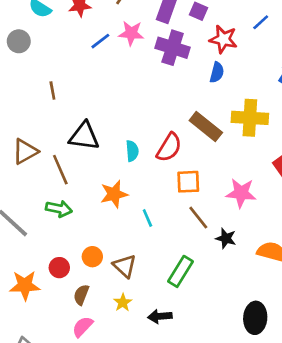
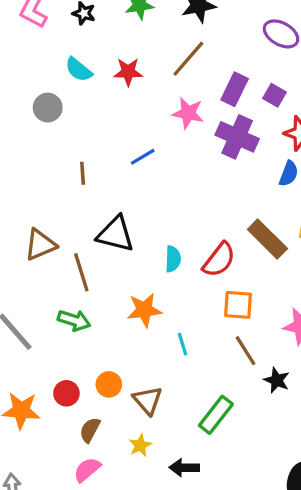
blue line: (100, 41) -> (143, 157), moved

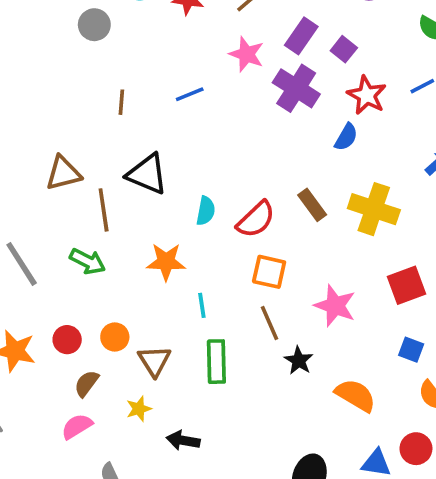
brown rectangle: (267, 239) -> (312, 205), size x0.7
green rectangle: (216, 415) -> (216, 362), moved, turned -48

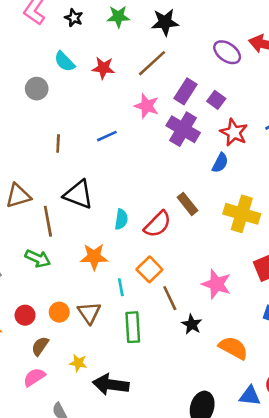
brown rectangle: (312, 205) -> (188, 204), moved
orange square: (269, 272) -> (149, 269), moved, turned 35
brown triangle: (154, 361) -> (89, 313), moved
yellow star: (139, 409) -> (78, 363), turned 30
black arrow: (183, 440) -> (111, 385), size x1.5

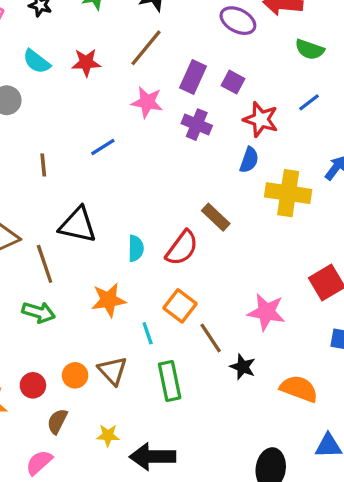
purple cross: (183, 129) -> (197, 125), size x0.7
yellow cross: (242, 214) -> (288, 193), moved
pink semicircle: (34, 377) -> (39, 462), moved

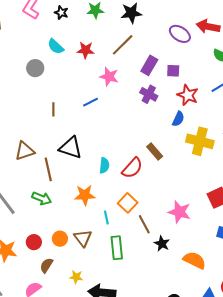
purple square: (233, 82) -> (173, 71), turned -32
pink star: (147, 102) -> (109, 77), moved

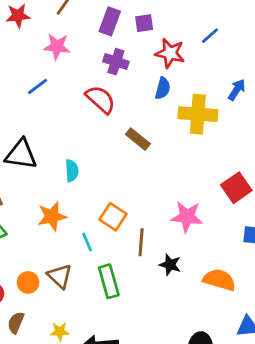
red semicircle: (132, 168) -> (101, 99), moved, turned -80
brown line: (144, 224) -> (141, 242), turned 42

